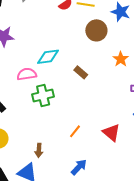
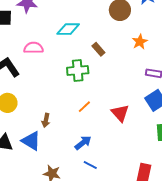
pink semicircle: (27, 74) -> (33, 48), moved
green cross: (43, 96) -> (78, 70), moved

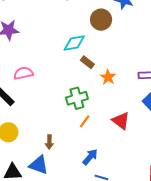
cyan diamond: (68, 29) -> (74, 43), moved
orange star: (140, 42) -> (108, 77), moved
green cross: (78, 70) -> (77, 98), moved

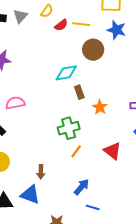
brown rectangle: (87, 62) -> (79, 92), turned 32

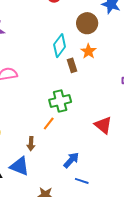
cyan diamond: (66, 73) -> (60, 46), turned -45
orange star: (100, 107) -> (88, 51), moved
orange line: (76, 151) -> (49, 123), moved

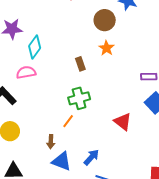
cyan diamond: (60, 46) -> (35, 47), moved
brown rectangle: (72, 65) -> (80, 64), moved
blue triangle: (20, 166) -> (62, 161), moved

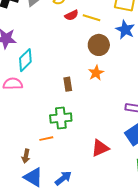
orange line: (68, 121) -> (46, 139), turned 32
red triangle: (123, 122) -> (100, 148), turned 48

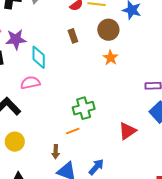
cyan diamond: (25, 60) -> (39, 57), turned -35
brown rectangle: (68, 84) -> (73, 36), moved

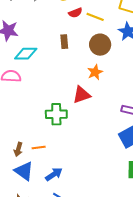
cyan diamond: (39, 57) -> (26, 54), turned 75
orange line: (73, 131) -> (39, 148), moved
red triangle: (127, 131) -> (82, 95), moved

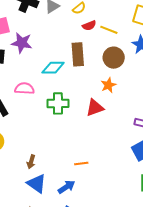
brown rectangle: (64, 42) -> (78, 54), size x1.6
cyan diamond: (26, 54) -> (53, 68), moved
green cross: (56, 114) -> (58, 103), moved
orange line: (39, 148) -> (81, 164), moved

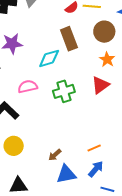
brown arrow: (31, 162) -> (55, 155), turned 48
orange line: (81, 164) -> (94, 148), moved
blue triangle: (37, 184) -> (66, 174), turned -30

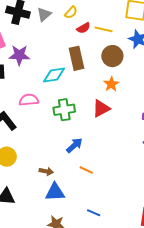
orange line: (94, 148) -> (86, 170), turned 40
brown arrow: (55, 155) -> (46, 171), turned -136
blue arrow: (96, 169) -> (74, 145), moved

